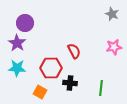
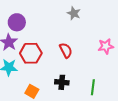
gray star: (112, 14) -> (74, 13), moved
red hexagon: (51, 68) -> (31, 53), moved

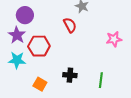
red semicircle: (66, 50) -> (70, 25), moved

